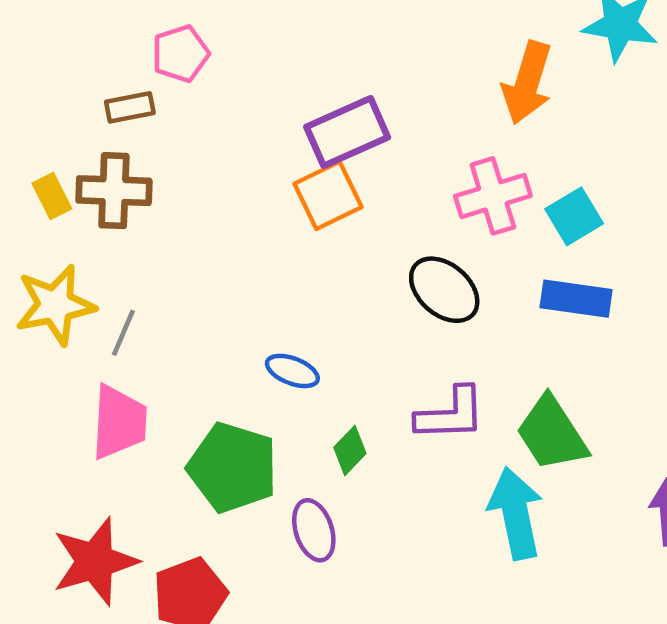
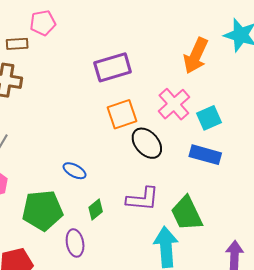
orange square: (328, 195) -> (122, 114), moved
pink cross: (493, 196) -> (174, 104), turned -32
green pentagon: (233, 468) -> (42, 210), turned -30

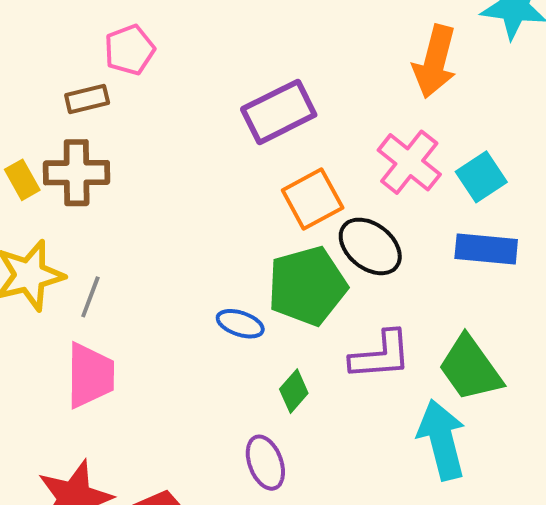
green pentagon: (42, 210) -> (307, 286), moved

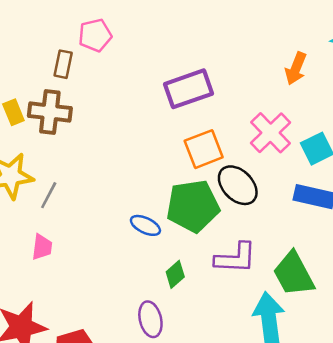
orange arrow: (435, 62) -> (296, 69), size x0.7
brown rectangle: (87, 99) -> (63, 64), turned -72
pink trapezoid: (90, 375) -> (42, 247), size x0.6

